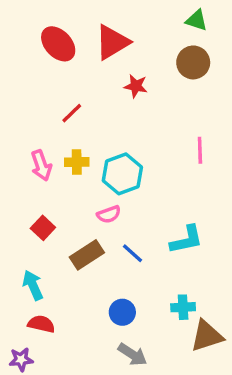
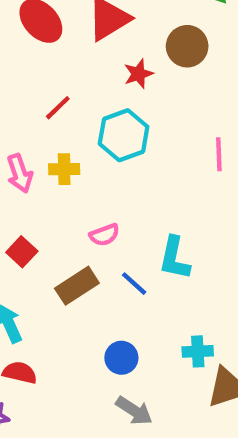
brown circle: (193, 62) -> (187, 46), moved
red star: (136, 86) -> (138, 74), turned -30
cyan hexagon: (122, 174) -> (124, 135), moved
cyan L-shape: (186, 240) -> (174, 258), moved, turned 114

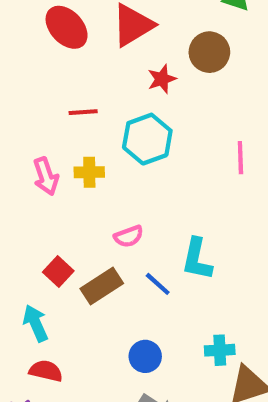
red line: (58, 108) -> (83, 112), turned 40
red square: (22, 252) -> (58, 272), moved

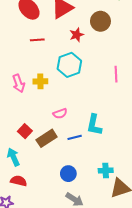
red line: (83, 112) -> (37, 40), moved
blue line: (158, 284) -> (75, 137), turned -56

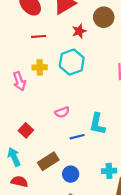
yellow cross: (40, 81) -> (40, 67), moved
brown rectangle: (47, 138) -> (48, 161), moved

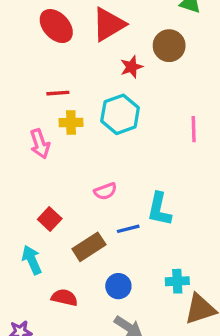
red line: (39, 36) -> (58, 93), moved
brown rectangle: (48, 161) -> (89, 247), moved
red semicircle: (19, 182) -> (64, 298), moved

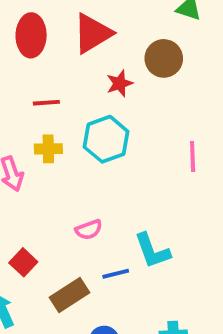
red ellipse: (56, 26) -> (31, 35), turned 44
red line: (58, 93) -> (46, 103), moved
cyan L-shape: (159, 209) -> (152, 251), turned -32

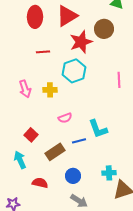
red star: (120, 83) -> (81, 42), size x1.6
yellow cross: (48, 149) -> (50, 90), moved

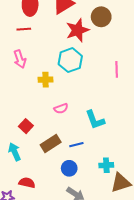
red line: (43, 52) -> (24, 29), moved
pink arrow: (25, 89) -> (20, 59), moved
blue line: (79, 141) -> (76, 145), moved
red semicircle: (40, 183) -> (27, 183), moved

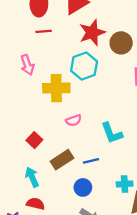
brown circle: (101, 17) -> (121, 43), moved
red line: (24, 29) -> (44, 31), moved
yellow cross: (46, 80) -> (56, 88), size x1.6
cyan arrow: (15, 152) -> (32, 177), moved

